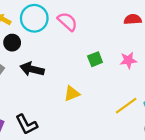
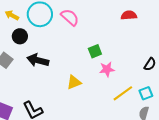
pink star: (128, 60) -> (107, 69), moved

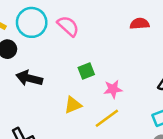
green square: (95, 51) -> (86, 71), moved
yellow line: (123, 93) -> (107, 118), moved

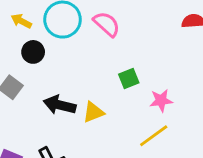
black arrow: (29, 78) -> (60, 105), moved
yellow triangle: (73, 105) -> (93, 112), moved

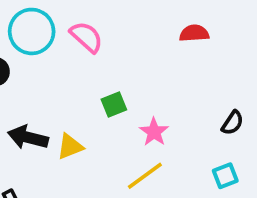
pink star: (161, 100) -> (154, 132), turned -30

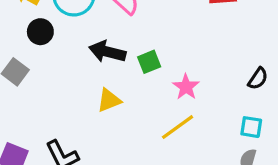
black arrow: (28, 137) -> (107, 52), moved
cyan square: (225, 176) -> (251, 127), turned 30

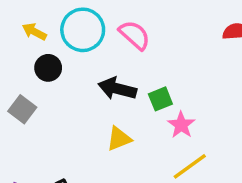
pink star: (186, 87) -> (181, 125), moved

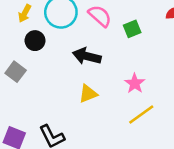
yellow arrow: (34, 32) -> (25, 13), turned -90
green square: (160, 99) -> (132, 29), moved

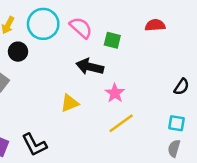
green square: (132, 29) -> (112, 40), turned 36
black arrow: (87, 56) -> (90, 67), moved

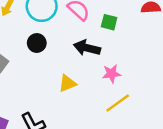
black circle: (18, 52) -> (37, 43), moved
pink star: (115, 93) -> (112, 74), turned 30

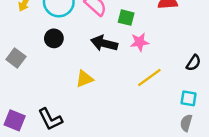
pink star: (112, 74) -> (140, 42), moved
yellow line: (118, 103) -> (149, 78), moved

